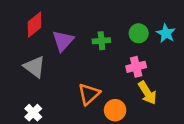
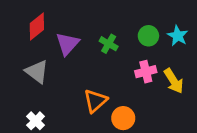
green cross: (101, 41) -> (109, 44), turned 35
yellow arrow: (147, 93) -> (174, 81), moved

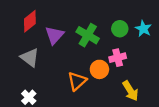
green cross: (109, 44) -> (88, 35), size x1.5
yellow arrow: (174, 81) -> (130, 91), moved
orange circle: (123, 118) -> (99, 69), moved

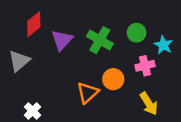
cyan star: (143, 29) -> (163, 45), moved
gray triangle: (30, 58) -> (19, 61), moved, turned 42
pink cross: (118, 58) -> (145, 66), moved

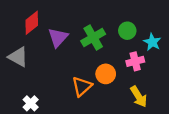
green cross: (100, 40) -> (93, 38), turned 30
gray triangle: (19, 61) -> (18, 57), turned -50

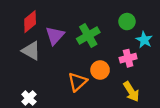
green circle: (127, 31) -> (127, 22), moved
gray triangle: (18, 57) -> (31, 51), moved

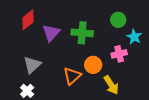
green cross: (88, 36) -> (82, 33), turned 35
gray triangle: (31, 51) -> (32, 65), moved, turned 48
yellow arrow: (131, 92) -> (111, 85), moved

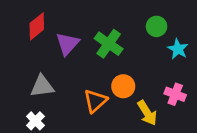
green cross: (82, 33) -> (109, 44), turned 30
pink cross: (119, 54) -> (175, 94), moved, turned 35
gray triangle: (32, 65) -> (42, 86), turned 36

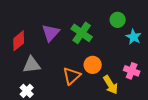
red diamond: (37, 26) -> (19, 41), moved

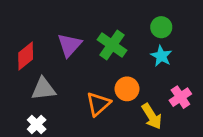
cyan star: (134, 37) -> (161, 56), moved
pink cross: (132, 71) -> (180, 97), turned 35

